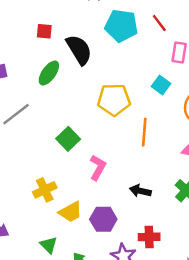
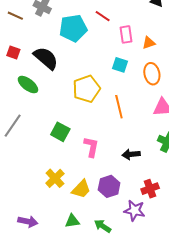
red square: (44, 31) -> (13, 53), turned 32
green ellipse: (49, 73) -> (28, 85), turned -70
green triangle: (49, 245) -> (72, 221), turned -35

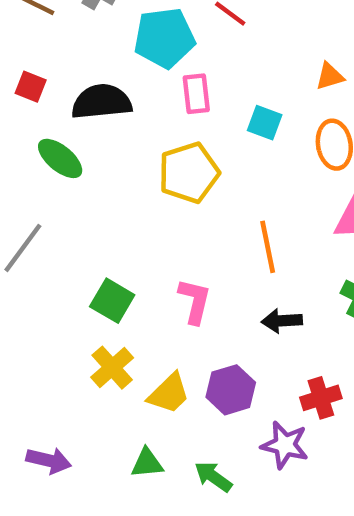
pink rectangle: (126, 34) -> (196, 94), moved
black semicircle: (46, 58) -> (102, 102), turned -48
orange line: (119, 107) -> (268, 247), moved
green square: (60, 132) -> (112, 301), moved

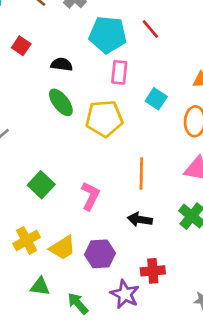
black semicircle: (102, 102) -> (62, 64), size x0.6
green ellipse: (60, 158) -> (61, 102), moved
yellow cross: (112, 368) -> (27, 240), moved

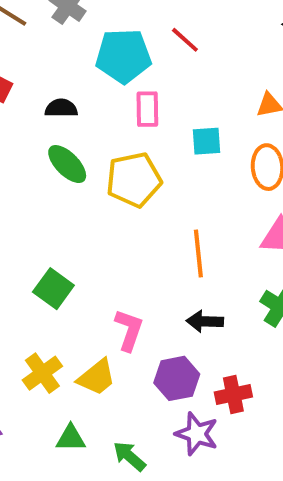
cyan square: (156, 99) -> (207, 141), turned -30
pink L-shape: (90, 196) -> (129, 330), moved
purple hexagon: (100, 254) -> (177, 378), moved

